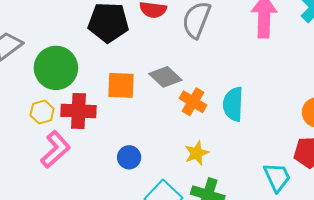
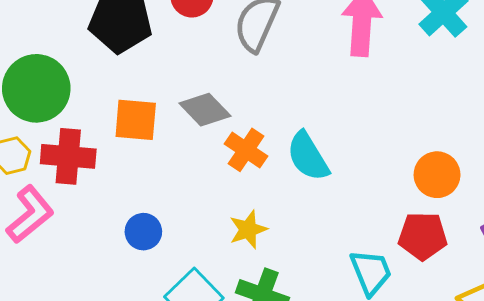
cyan semicircle: (233, 104) -> (308, 156), turned -36

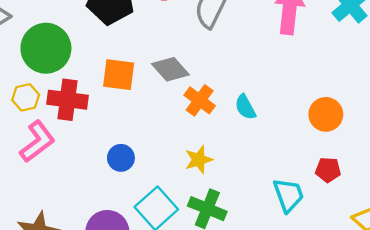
cyan semicircle: (308, 156) -> (245, 107), size x0.7
orange circle: (437, 175) -> (326, 114), moved
red pentagon: (423, 236) -> (328, 170), size x0.7

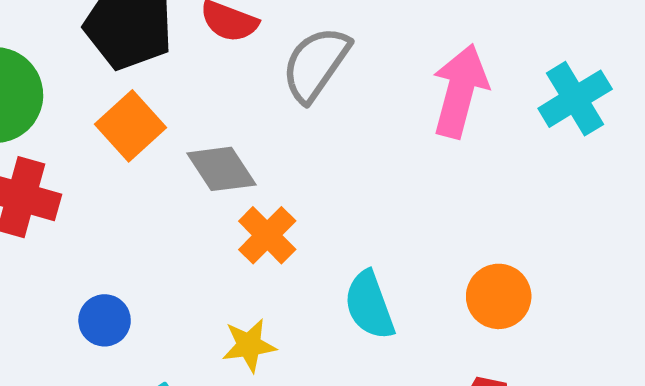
orange square: (119, 75) -> (131, 126), moved, turned 32
cyan semicircle: (245, 107) -> (369, 305), moved, size x1.4

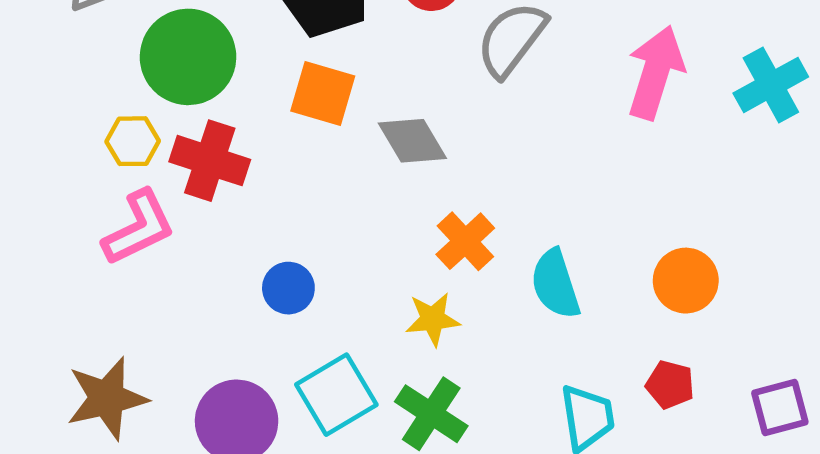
orange square: (131, 126) -> (323, 94), turned -34
orange cross: (267, 235) -> (465, 241), moved

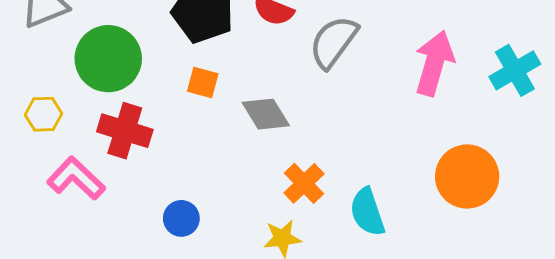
orange square: (323, 94) -> (203, 82), size x0.7
yellow hexagon: (133, 141) -> (44, 114), moved
pink L-shape: (139, 228) -> (76, 178), turned -110
orange circle: (686, 281) -> (467, 176), moved, size x1.4

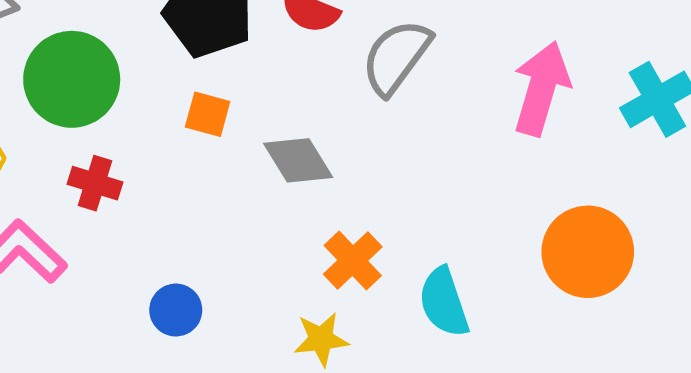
red cross: (125, 131) -> (95, 183), size x0.7

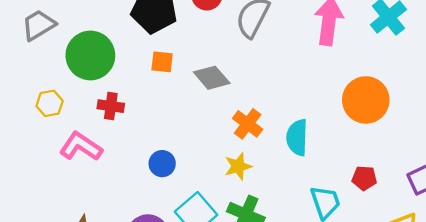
cyan semicircle: (444, 302) -> (297, 137), turned 30

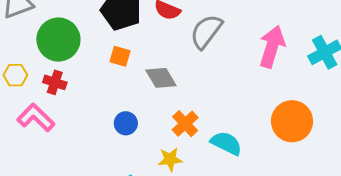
red cross: (111, 106) -> (55, 82), moved
cyan semicircle: (297, 137) -> (226, 143), turned 104
blue circle: (162, 164) -> (126, 123), moved

